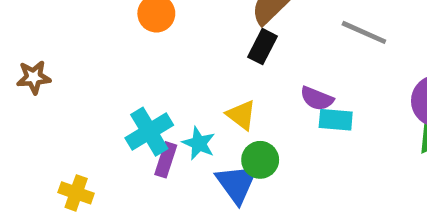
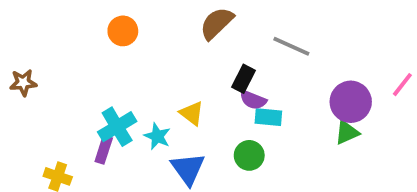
black rectangle: (263, 47) -> (243, 79), moved
purple rectangle: (166, 160) -> (104, 150), moved
green circle: (260, 160) -> (249, 155), moved

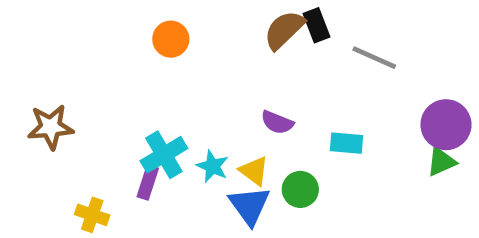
black rectangle: (243, 79) -> (316, 25), moved, turned -48
brown star: (23, 83) -> (51, 127), moved, size x1.4
purple semicircle: (253, 100) -> (277, 122), moved
yellow triangle: (192, 113) -> (254, 171), moved
green circle: (249, 155) -> (300, 189), moved

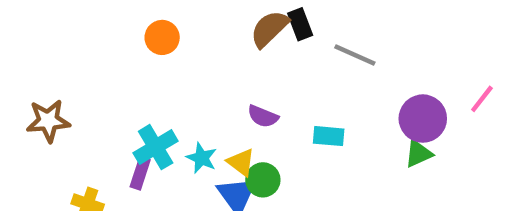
green circle: (300, 189) -> (263, 180), moved

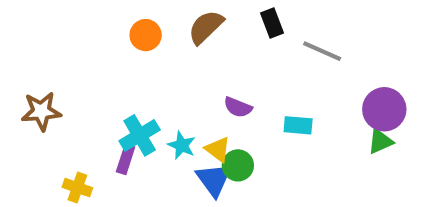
brown semicircle: (269, 29) -> (206, 27), moved

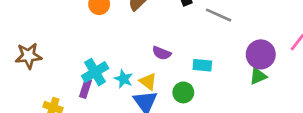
green circle: (238, 165) -> (183, 92), moved

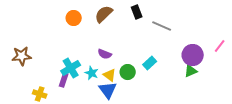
purple semicircle: (162, 53) -> (105, 54), moved
cyan rectangle: (202, 65) -> (150, 63), turned -48
green circle: (183, 92) -> (128, 72), moved

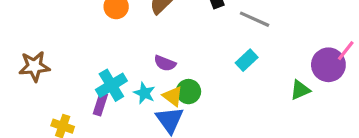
purple circle: (193, 55) -> (328, 65), moved
cyan rectangle: (150, 63) -> (247, 60), moved
green circle: (128, 72) -> (188, 92), moved

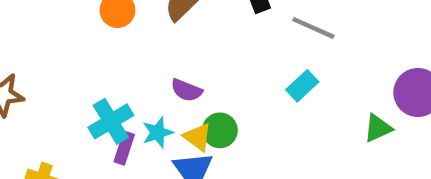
cyan star: (144, 93) -> (158, 133), turned 30
purple rectangle: (100, 104) -> (124, 148), moved

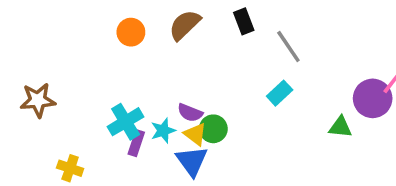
gray line: (313, 28) -> (288, 46), turned 32
purple semicircle: (186, 90) -> (190, 113), moved
green triangle: (378, 128) -> (340, 127), turned 30

